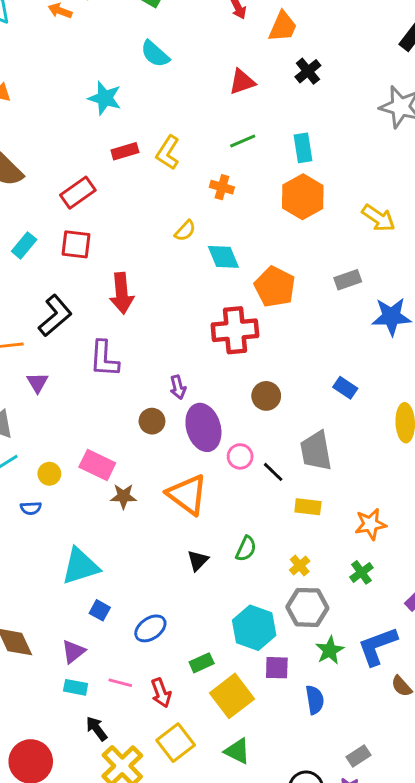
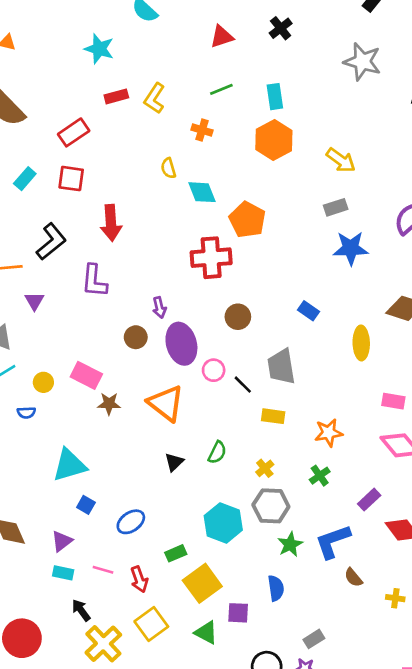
yellow semicircle: (185, 231) -> (168, 168), turned 120
gray rectangle: (348, 280) -> (336, 207), moved
purple square: (277, 668) -> (238, 613), moved

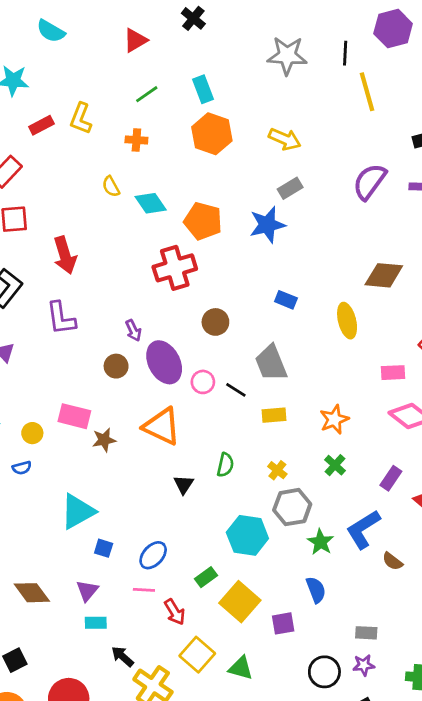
gray star: (362, 62) -> (287, 56), moved
blue star: (351, 248) -> (267, 225), moved
pink line: (103, 570) -> (144, 590), moved
green triangle: (206, 633) -> (241, 668), moved
gray rectangle: (314, 639) -> (366, 633), turned 48

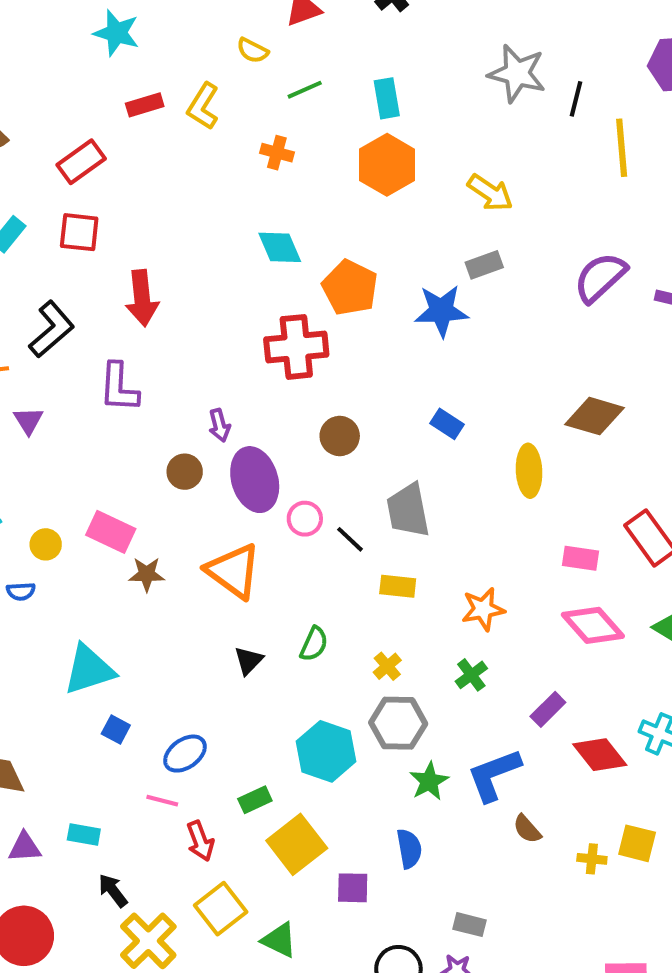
black line: (345, 53) -> (576, 99), moved
yellow semicircle: (111, 186) -> (252, 51), moved, turned -45
purple triangle: (87, 591) -> (25, 847), moved, turned 35

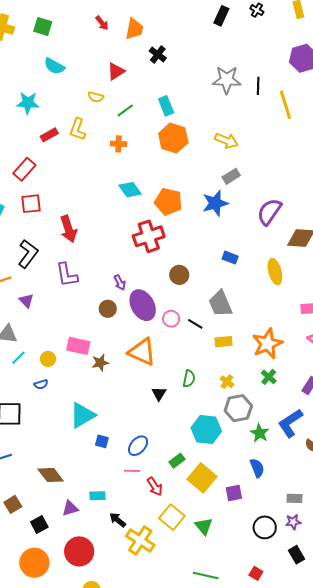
purple semicircle: (600, 277) -> (269, 212), moved
orange star: (483, 609) -> (267, 344), size x1.4
green triangle: (279, 940) -> (204, 526), turned 36

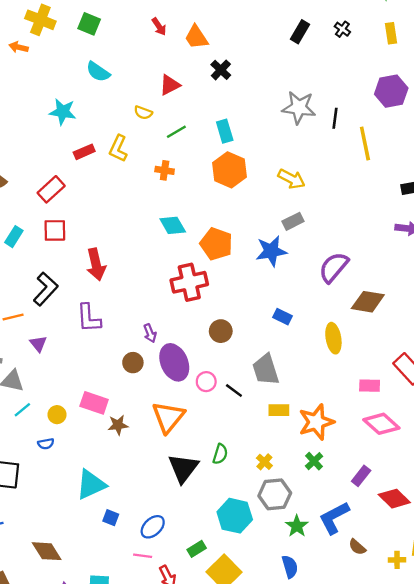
orange trapezoid: (134, 29) -> (196, 37), turned 130
yellow rectangle: (223, 342) -> (279, 410), moved
orange triangle: (142, 352) -> (168, 417), turned 40
black triangle: (159, 394) -> (183, 468), size x1.8

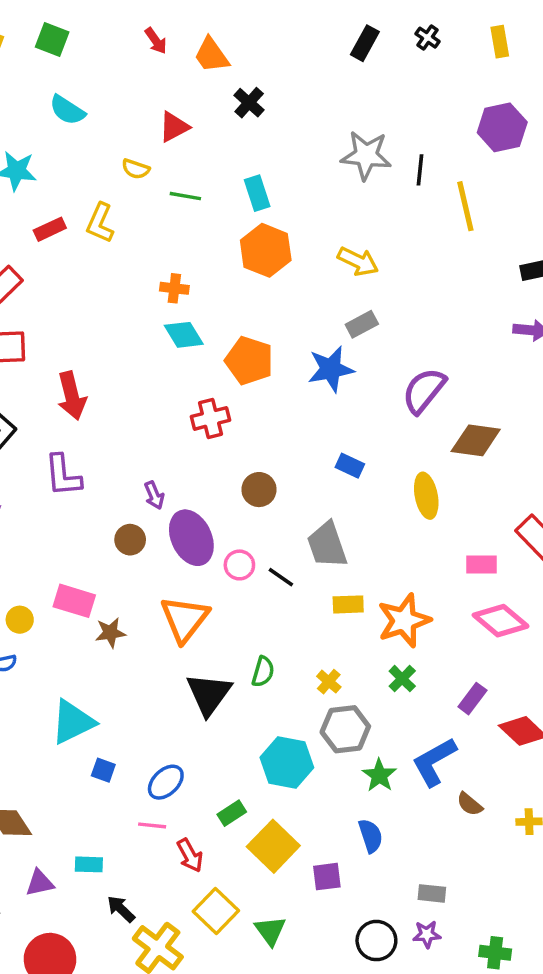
green line: (176, 132) -> (185, 196), turned 42
orange cross: (165, 170) -> (174, 288), moved
red cross: (189, 282) -> (211, 418), size x0.7

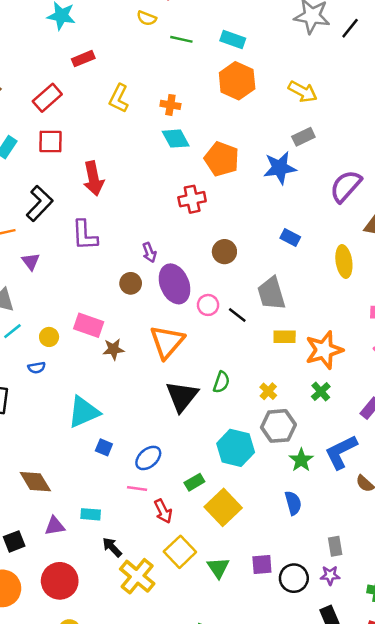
black line: (420, 170) -> (350, 28), turned 30
cyan rectangle: (257, 193) -> (233, 40), turned -55
yellow L-shape: (100, 223) -> (119, 98), moved
purple square: (327, 877) -> (262, 564), moved
gray rectangle: (432, 893) -> (335, 546), turned 72

